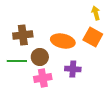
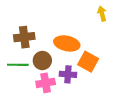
orange square: (93, 37) -> (88, 62), moved
purple cross: (73, 69) -> (68, 74), moved

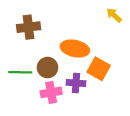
yellow arrow: (102, 14) -> (114, 15), turned -32
brown cross: (24, 37) -> (29, 27), moved

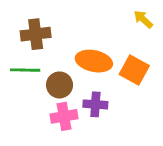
orange square: (99, 69) -> (134, 70), moved
green line: (20, 72) -> (25, 70), moved

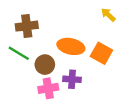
green line: (25, 70) -> (19, 53), turned 30

